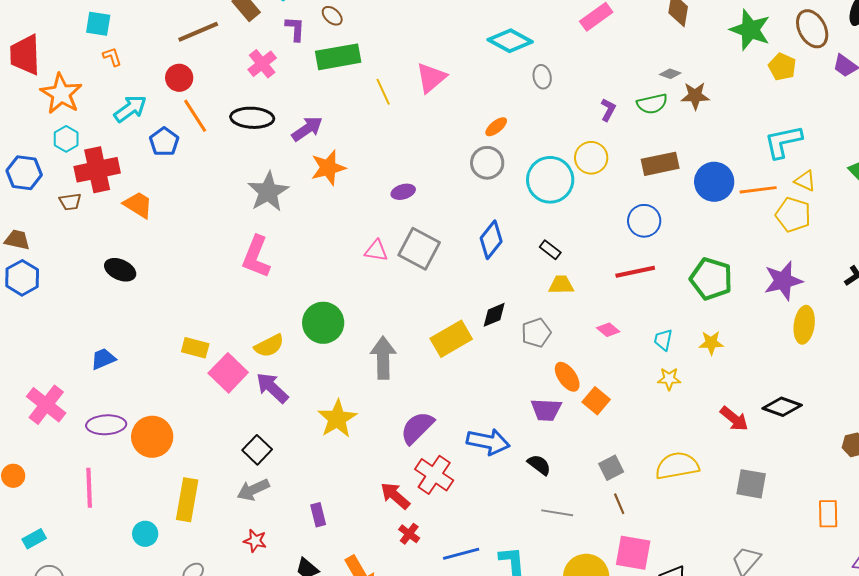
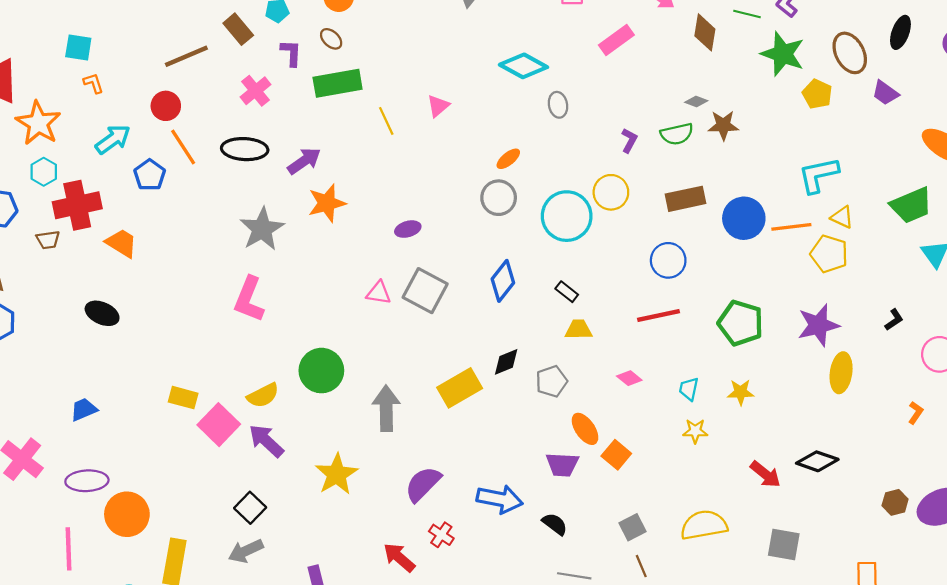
pink triangle: (431, 78) -> (438, 106), size x0.7
orange circle: (152, 437) -> (127, 514), moved
red cross: (434, 475) -> (441, 535), size x0.6

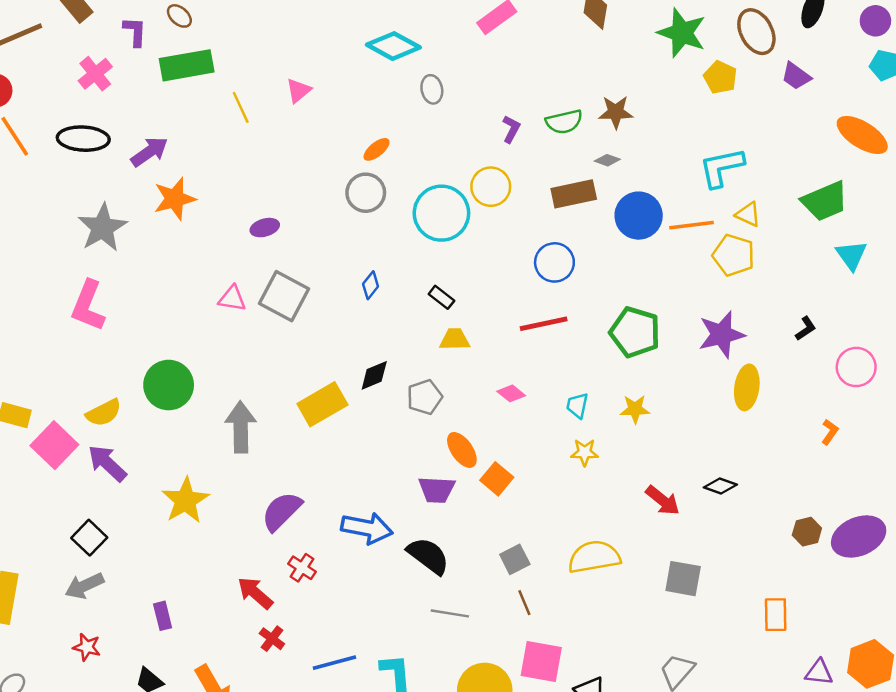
gray diamond: (696, 102) -> (607, 160), moved
blue diamond: (503, 281) -> (371, 285), size x0.6
black diamond: (817, 461) -> (720, 486), size x0.7
black semicircle: (555, 524) -> (428, 556), size x1.5

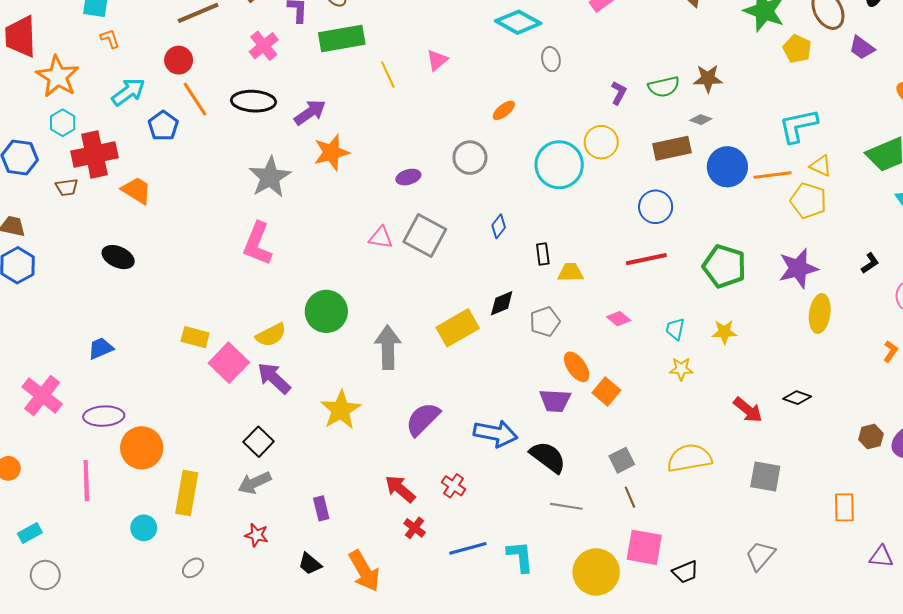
gray circle: (366, 193) -> (470, 158), moved
black rectangle: (441, 297) -> (543, 254), moved, turned 45
red cross: (302, 568) -> (454, 486), moved

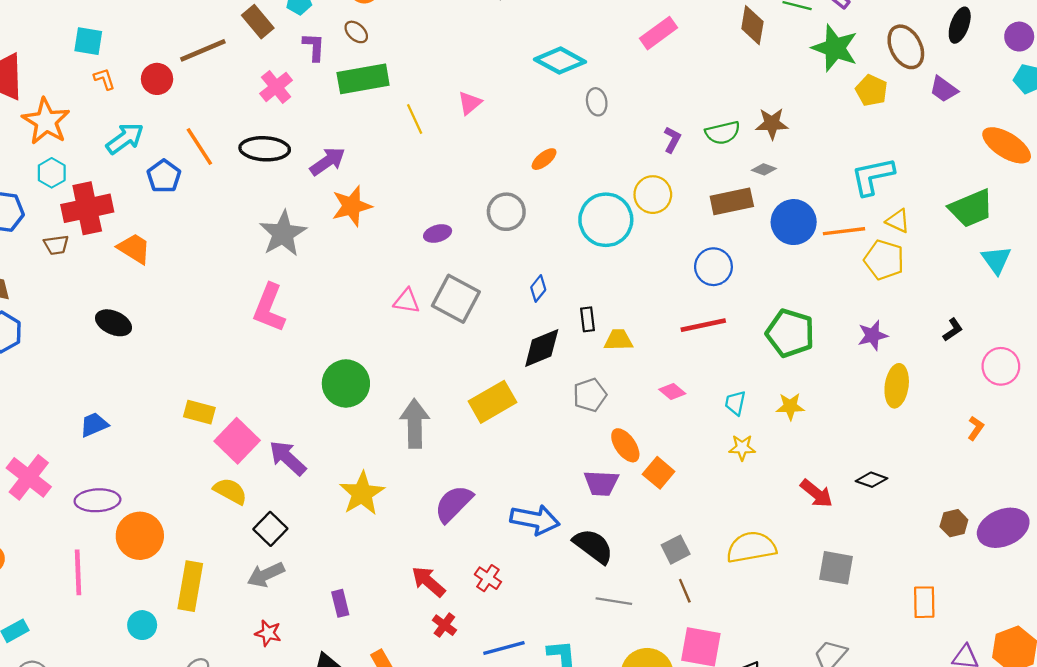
red circle: (179, 60) -> (157, 79), moved
purple star: (798, 268) -> (873, 335), size x0.7
black diamond: (502, 303) -> (542, 348), moved, size x1.4
yellow semicircle: (271, 335) -> (230, 491), moved, turned -124

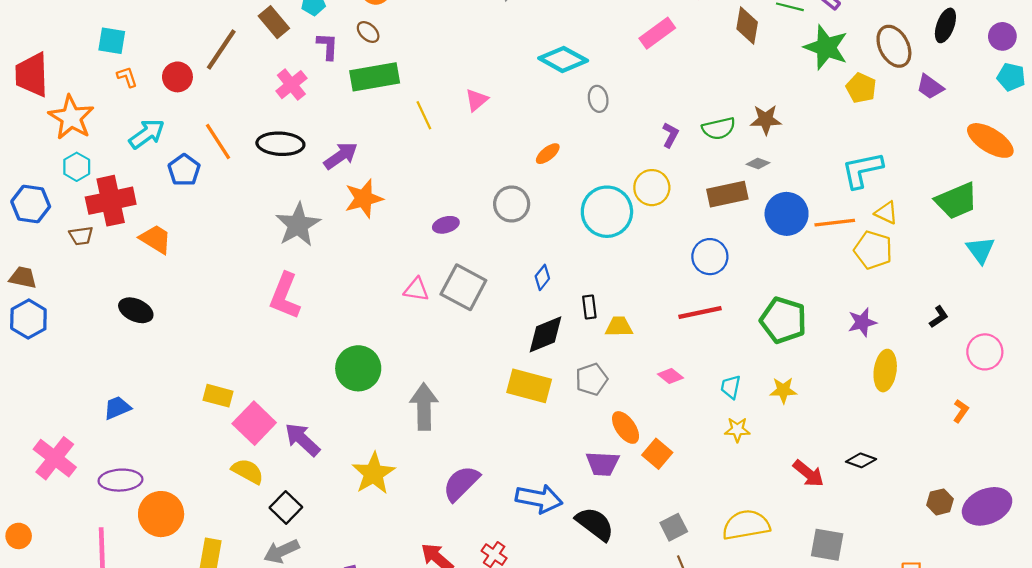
brown line: (203, 50) -> (221, 50), turned -33
yellow rectangle: (492, 402) -> (529, 386), moved, turned 45

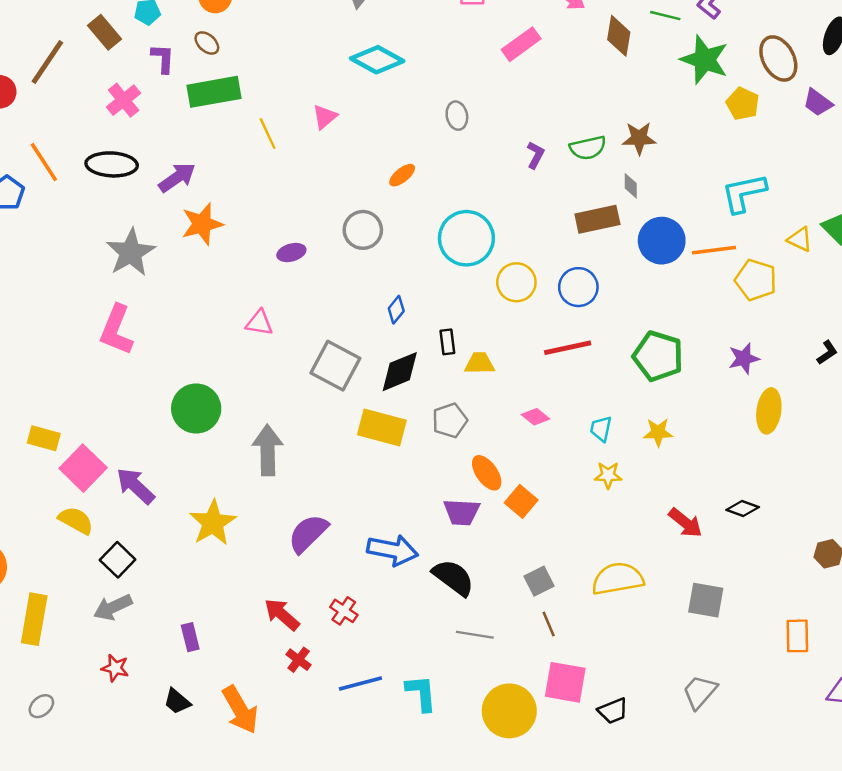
cyan diamond: (563, 59) -> (377, 60), moved
gray diamond: (758, 163) -> (631, 186), turned 70
yellow circle: (652, 188) -> (516, 282), moved
yellow triangle: (886, 213) -> (800, 239), moved
gray square: (463, 287) -> (335, 366), moved

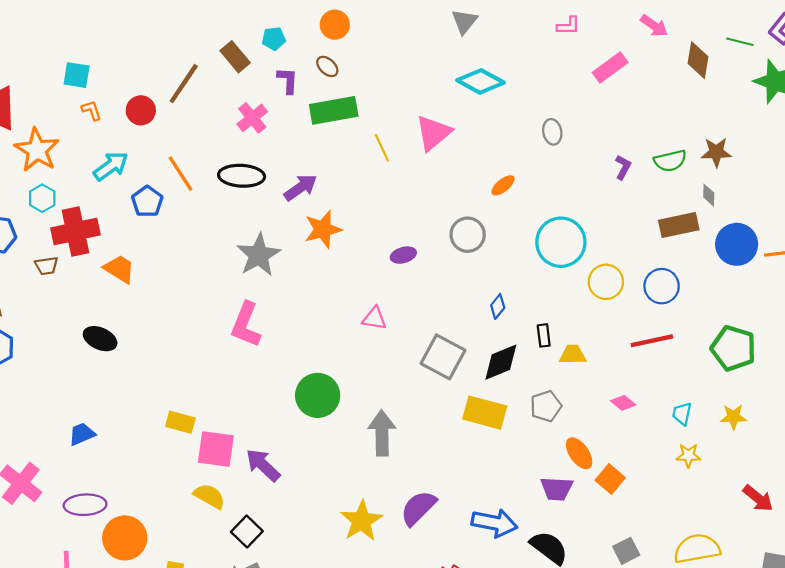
pink triangle: (325, 117) -> (433, 133), size x1.6
pink square: (83, 468) -> (216, 449), turned -36
yellow star: (213, 523) -> (362, 521), moved

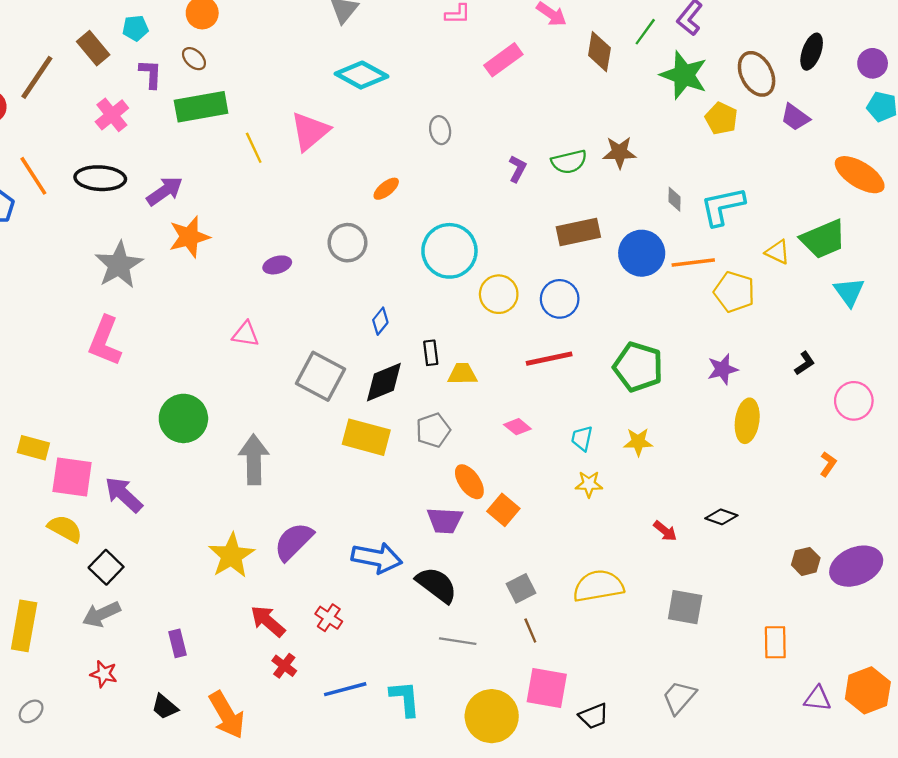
green line: (740, 42) -> (645, 32), turned -68
gray diamond: (709, 195) -> (674, 199), moved
red arrow: (758, 498) -> (665, 531), size x0.7

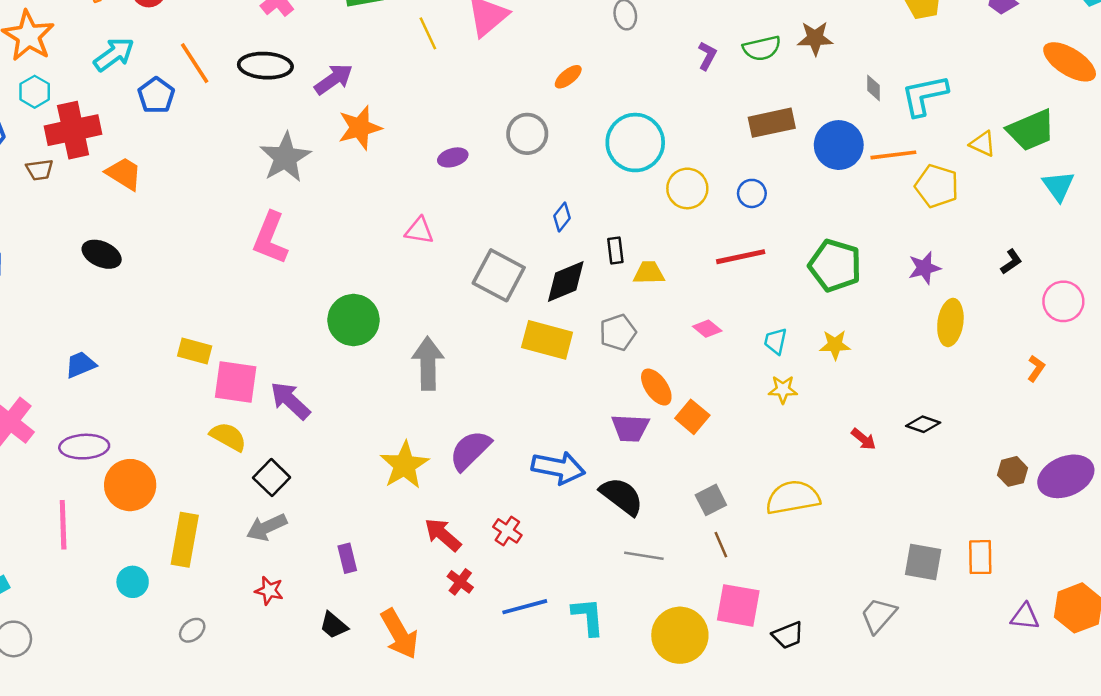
blue circle: (560, 299) -> (752, 193), size x0.7
gray square: (685, 607) -> (923, 562), moved

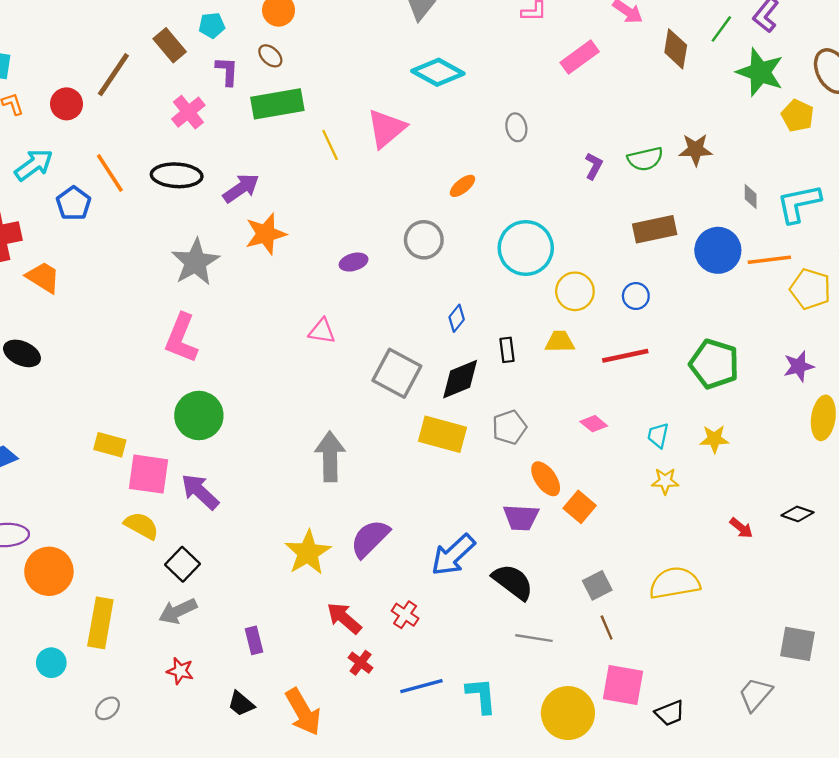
yellow trapezoid: (649, 273) -> (560, 342), moved
green circle: (354, 320) -> (199, 416), moved
blue arrow: (558, 468) -> (453, 555), turned 126

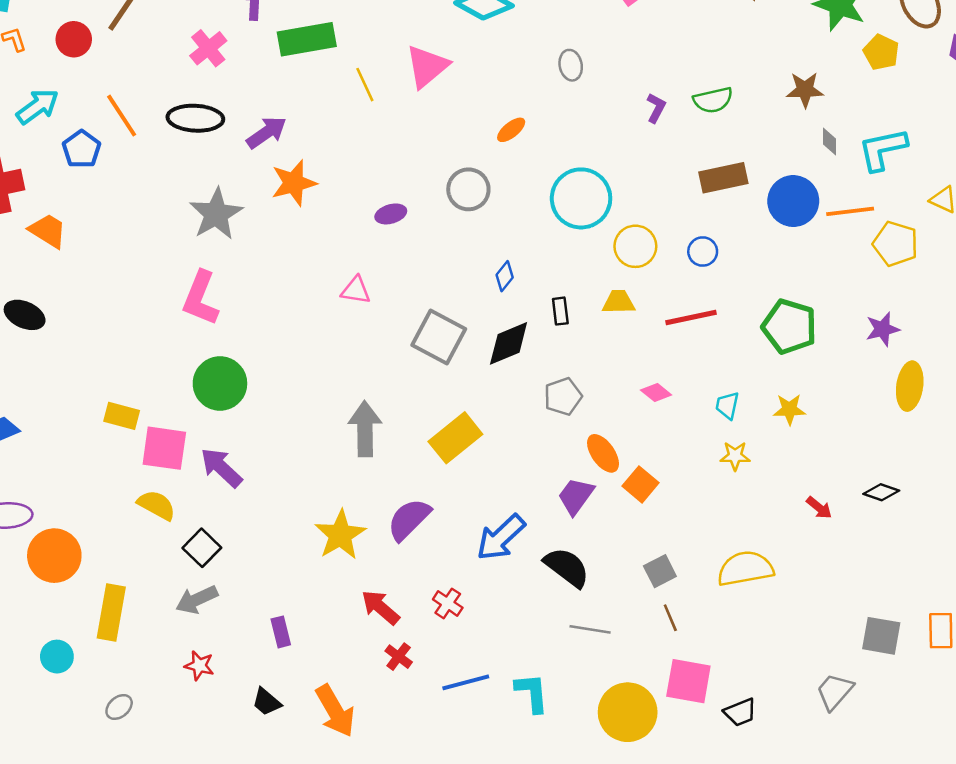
brown star: (696, 150) -> (805, 90), moved
yellow rectangle: (443, 434) -> (455, 438), moved, turned -54
purple trapezoid: (521, 517) -> (576, 496), turned 123

